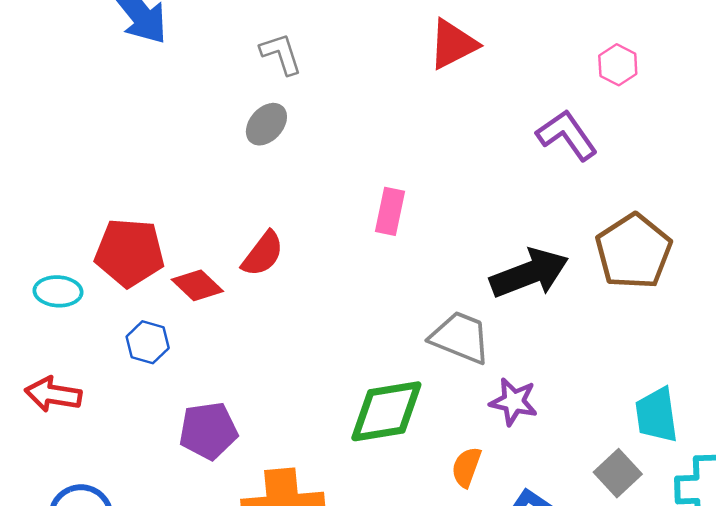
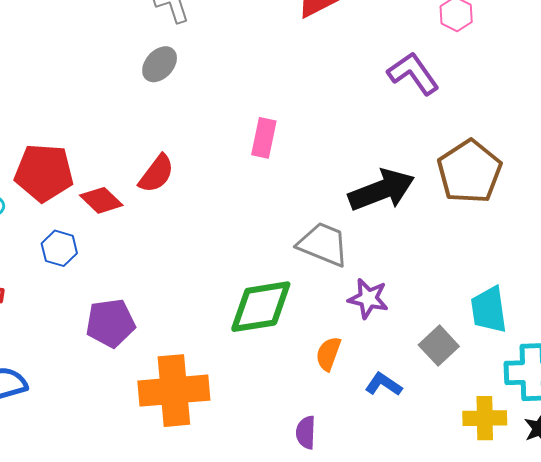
gray square: (618, 473) -> (439, 346), moved

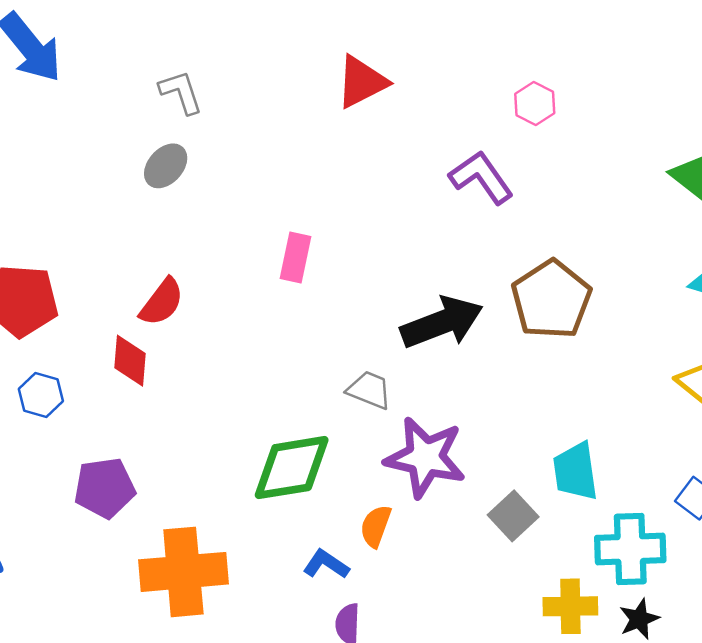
red diamond: (101, 200) -> (130, 361), moved, turned 51
gray trapezoid: (323, 244) -> (369, 390), size x0.7
purple star: (368, 298) -> (425, 457), size x1.6
blue L-shape: (384, 384) -> (326, 564), moved

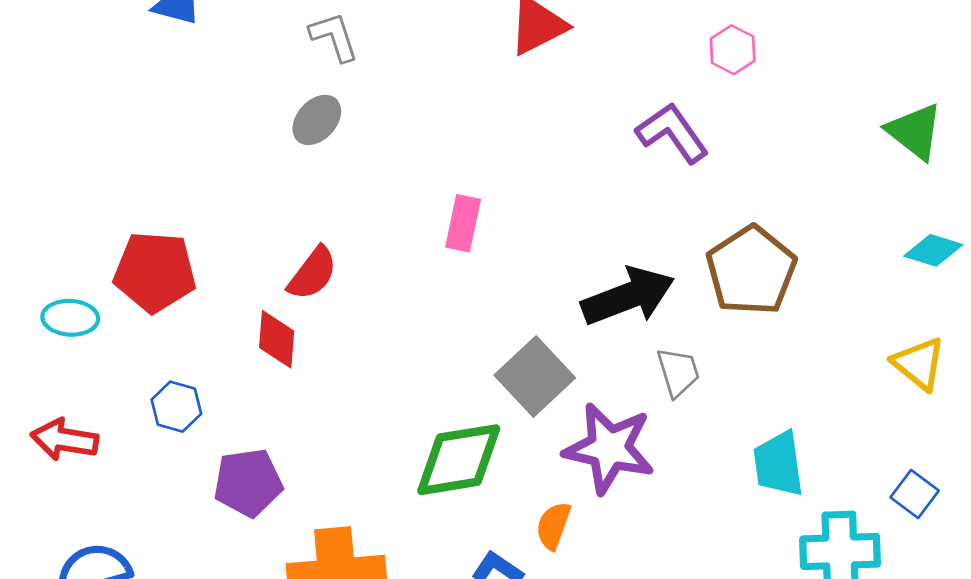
gray trapezoid: (369, 390) -> (678, 372), moved, turned 51
blue hexagon: (41, 395) -> (176, 407), moved
gray square: (513, 516) -> (535, 377), moved, size x1.4

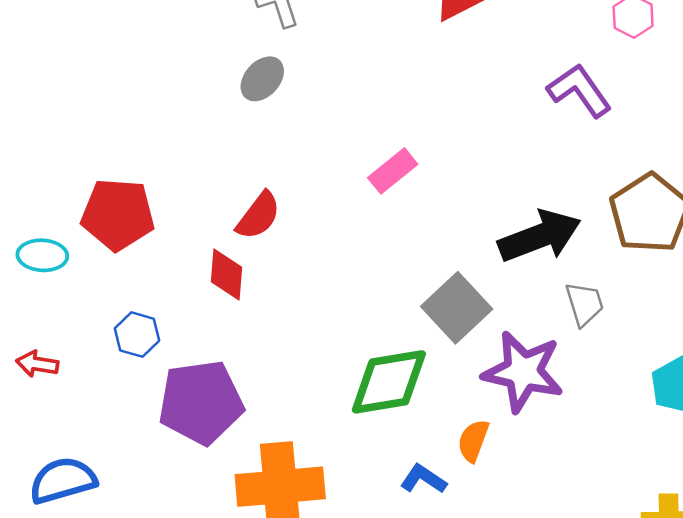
pink rectangle: (463, 223) -> (393, 171), turned 39
red arrow: (65, 440) -> (37, 364), size x0.7
purple pentagon: (248, 483) -> (201, 402), size x1.4

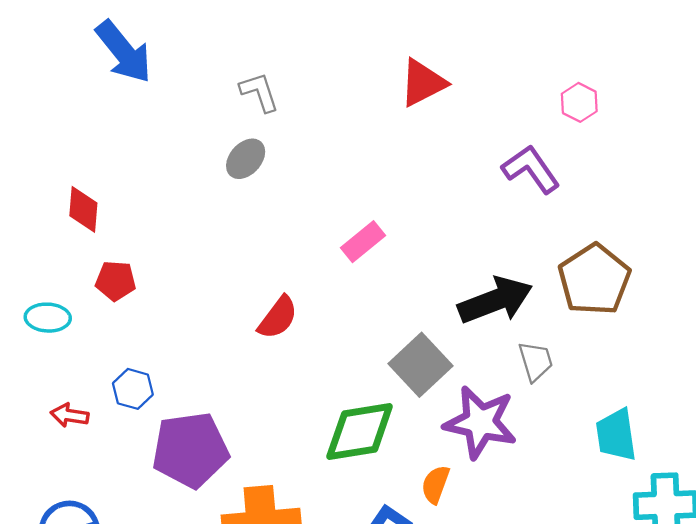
red pentagon: (118, 214) -> (116, 281), size x0.6
red semicircle: (258, 216) -> (278, 318), moved
red diamond: (226, 274) -> (83, 209), moved
red arrow: (37, 364) -> (70, 415), moved

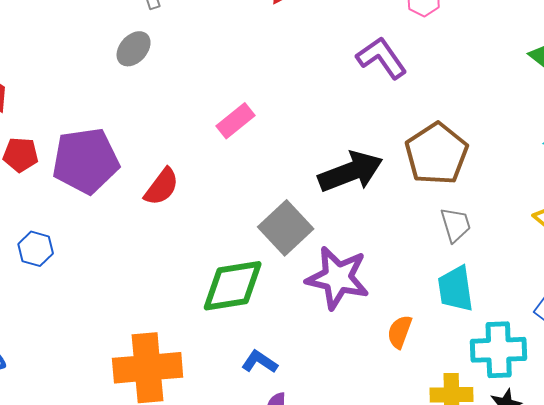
gray trapezoid: (536, 361) -> (456, 225), moved
purple pentagon: (190, 450) -> (86, 161), moved
orange semicircle: (435, 484) -> (400, 332), moved

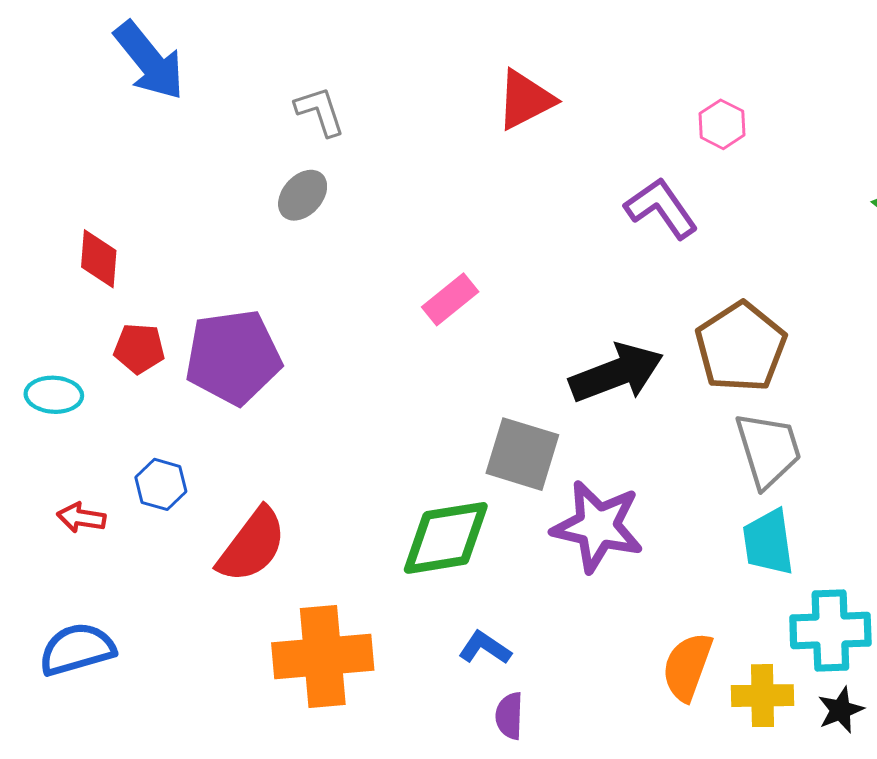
red semicircle: (162, 187) -> (252, 545), moved, size x1.4
gray trapezoid: (456, 225) -> (768, 450), size x1.5
gray square: (286, 228) -> (522, 454), turned -30
orange semicircle: (400, 332) -> (687, 667), moved, size x1.4

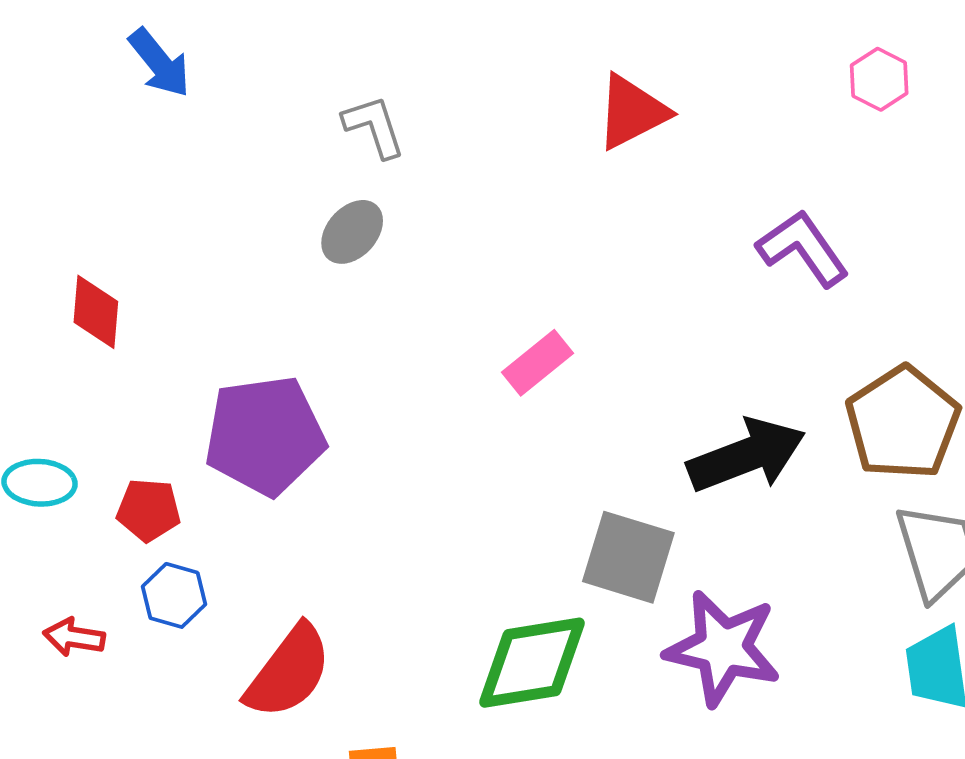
blue arrow: (149, 61) -> (159, 63), size x0.7
pink hexagon: (722, 124) -> (879, 79), moved
red pentagon: (139, 348) -> (149, 510), moved

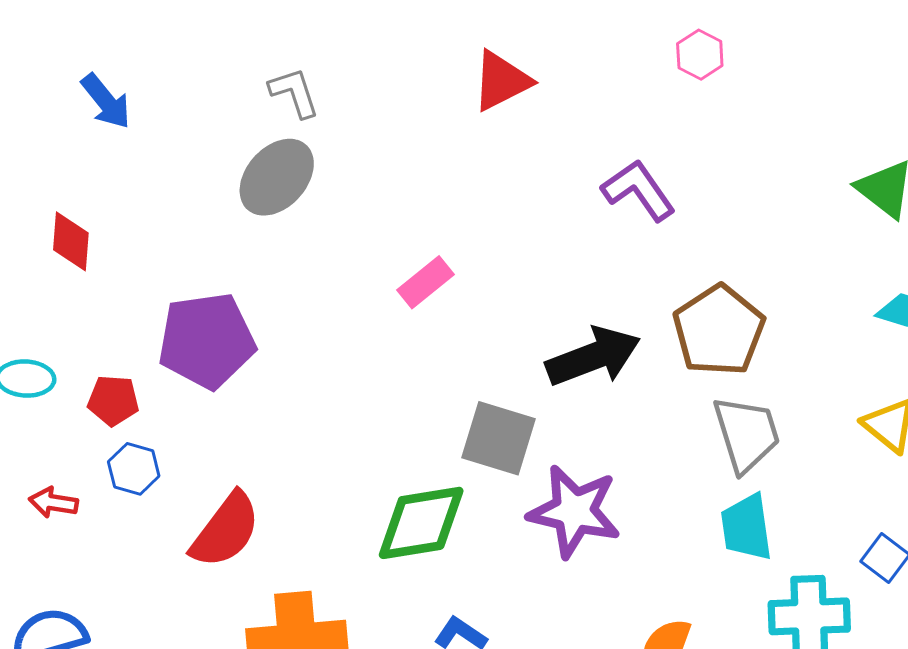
blue arrow: (159, 63) -> (106, 101), moved
gray ellipse: (352, 232) -> (277, 177), size x1.5

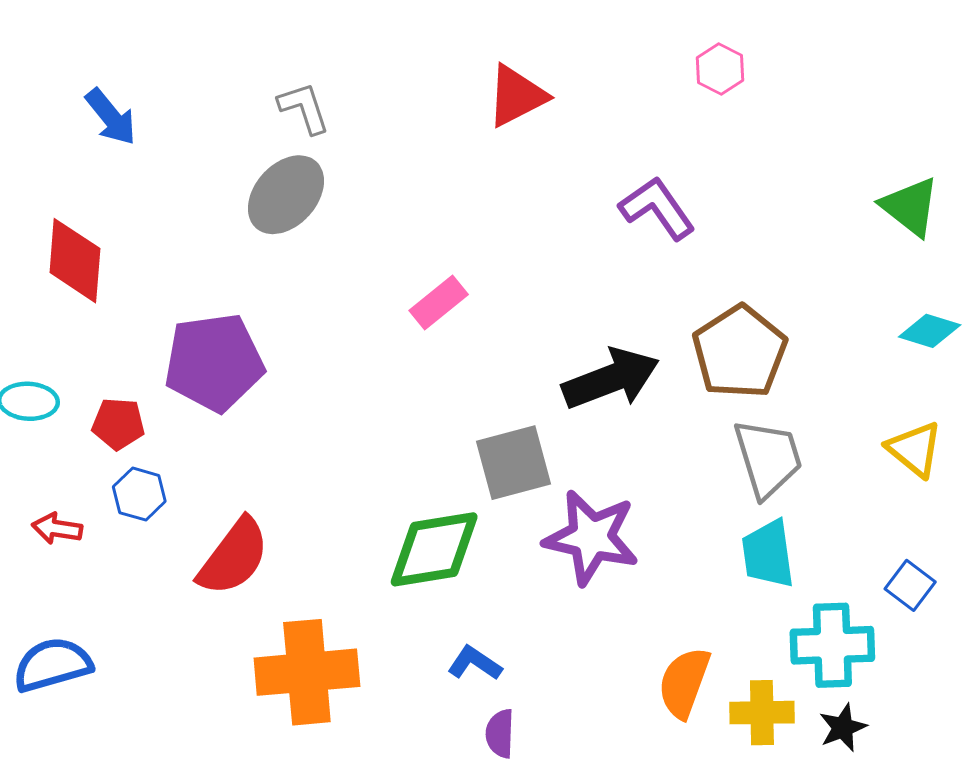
red diamond: (71, 241) -> (75, 261), size x1.4
gray square: (498, 438) -> (513, 463), turned -32

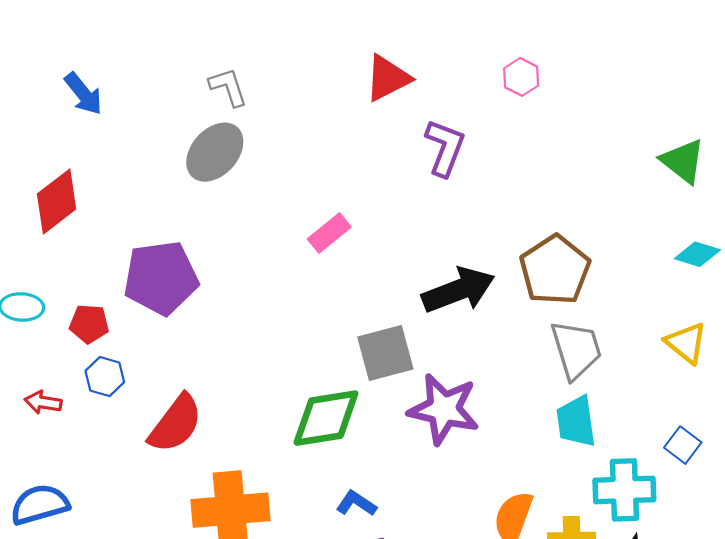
pink hexagon: (720, 69) -> (521, 77), moved
purple L-shape: (657, 208) -> (445, 148), moved, turned 56
red diamond: (75, 261) -> (57, 201), turned 48

